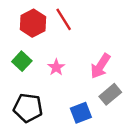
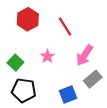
red line: (64, 19) -> (65, 26), moved
green square: (22, 61) -> (15, 63), moved

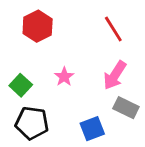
red line: (65, 26) -> (113, 29), moved
gray rectangle: (93, 79) -> (126, 108), turned 66

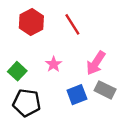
red line: (113, 29) -> (72, 24), moved
blue square: (92, 129) -> (77, 95), moved

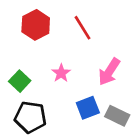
gray rectangle: (105, 90) -> (117, 116), moved

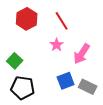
pink star: (61, 73) -> (57, 45), moved

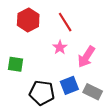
green square: (15, 61) -> (16, 64), turned -35
black pentagon: (23, 88) -> (42, 93), moved

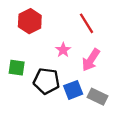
red line: (65, 22) -> (86, 23), moved
black pentagon: (42, 93) -> (46, 81), moved

